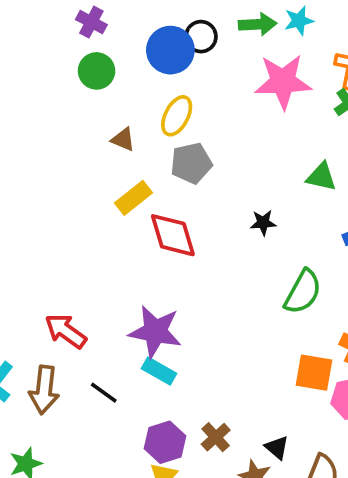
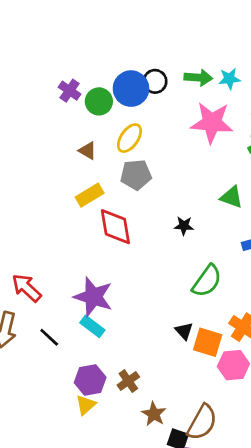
purple cross: (91, 22) -> (70, 91), moved
green circle: (97, 71) -> (99, 101), moved
black triangle: (277, 448) -> (184, 331), moved

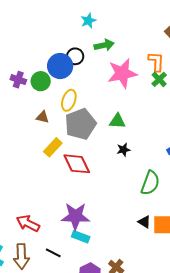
cyan star: (229, 79) -> (88, 21), moved
gray pentagon: (136, 175) -> (80, 124), size x1.4
green triangle: (232, 197) -> (117, 121), moved

